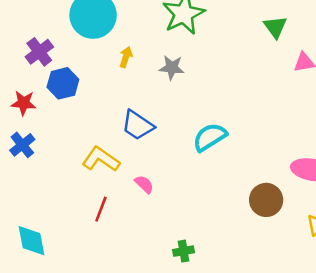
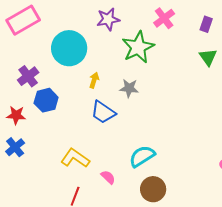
blue trapezoid: (138, 125) -> (103, 112), moved
cyan semicircle: (210, 137) -> (142, 156), moved
brown circle: (266, 200) -> (153, 189), moved

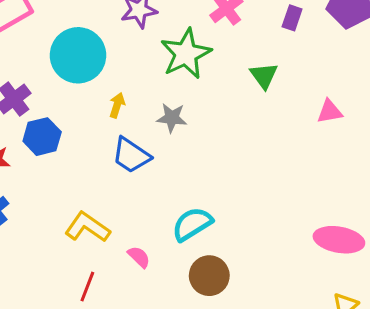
green triangle: (208, 57) -> (264, 76), moved

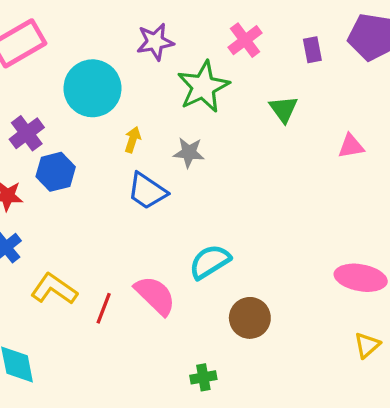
purple rectangle: (292, 18) -> (312, 50), turned -30
yellow L-shape: (87, 227) -> (54, 289), moved
pink semicircle: (139, 257) -> (155, 295), size x1.8
brown circle: (209, 276) -> (250, 318), moved
red line: (87, 287) -> (104, 308), moved

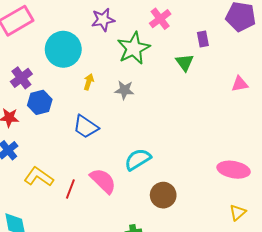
purple rectangle: (312, 50) -> (203, 39), moved
pink triangle: (351, 146) -> (240, 84), moved
blue trapezoid: (147, 191) -> (86, 127), moved

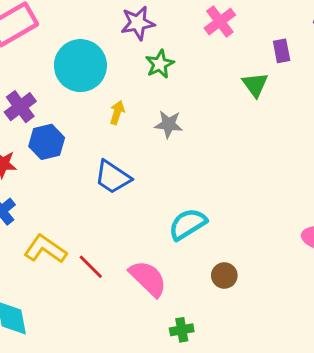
green star: (134, 48) -> (160, 64), moved, size x0.6
pink semicircle: (103, 181) -> (148, 278), moved
red line: (70, 189) -> (91, 267), turned -66
brown circle: (163, 195) -> (224, 275), size x0.7

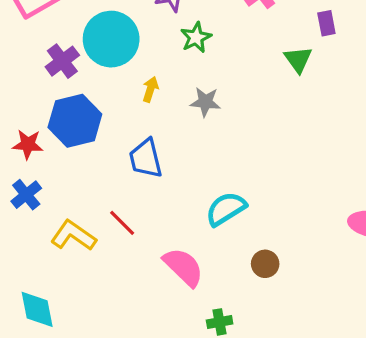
purple cross: (20, 107) -> (62, 61), moved
blue hexagon: (47, 142) -> (75, 121), size x1.4
blue trapezoid: (113, 177) -> (146, 158), turned 42
red line: (91, 267) -> (122, 223), moved

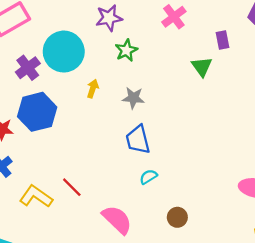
blue trapezoid: (146, 158) -> (138, 140), moved
cyan semicircle: (226, 209) -> (148, 177), size x0.6

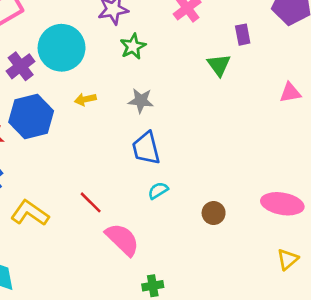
yellow arrow: (93, 89) -> (85, 99), moved, turned -120
red line: (72, 187) -> (91, 202), moved
brown circle: (177, 217) -> (214, 213), moved

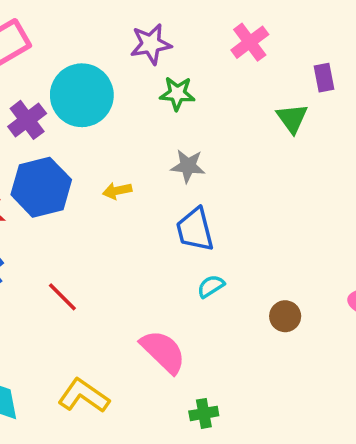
green star: (133, 46) -> (177, 93), turned 30
yellow arrow: (85, 99) -> (117, 191), moved
red line: (91, 202) -> (62, 297), moved
yellow L-shape: (30, 213) -> (84, 396), moved

